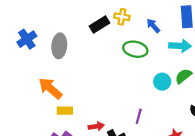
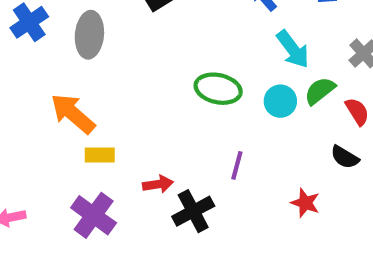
cyan arrow: (180, 46) -> (293, 49), moved, turned 50
green ellipse: (135, 49) -> (218, 89), moved

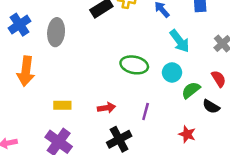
green semicircle: (320, 91) -> (191, 90), moved
orange arrow: (73, 114) -> (26, 71), moved, turned -124
red arrow: (158, 184) -> (106, 108), moved

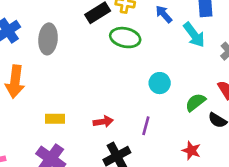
cyan arrow: (180, 41) -> (194, 35), moved
green ellipse: (134, 65) -> (125, 38), moved
cyan circle: (172, 72) -> (160, 83), moved

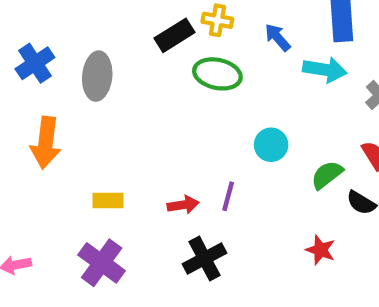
cyan arrow: (194, 35) -> (325, 70), turned -44
purple line: (146, 126) -> (228, 196), moved

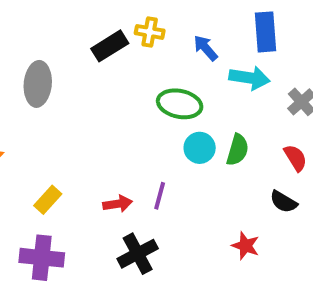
green ellipse: (217, 74) -> (180, 104), moved
green semicircle: (327, 175) -> (238, 150), moved, turned 144
yellow rectangle: (108, 201) -> (48, 200), turned -48
purple cross: (102, 263) -> (42, 258), turned -30

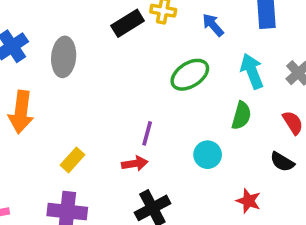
cyan arrow: (250, 78) -> (252, 71), moved, turned -120
green ellipse: (180, 104) -> (190, 75), turned -45
cyan circle: (200, 148) -> (208, 155), moved
purple line: (160, 196) -> (147, 133), moved

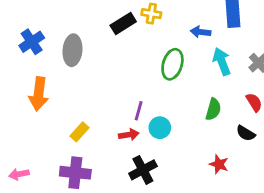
blue arrow: (213, 25) -> (201, 32), moved, turned -42
green ellipse: (190, 75) -> (172, 64), turned -40
green semicircle: (241, 116) -> (213, 109), moved
cyan circle: (208, 155) -> (160, 128), moved

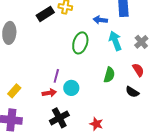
red star: (219, 164) -> (96, 124), moved

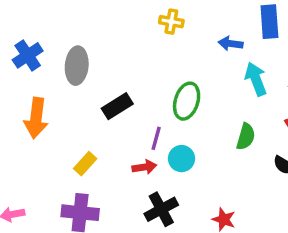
black rectangle: (45, 14) -> (117, 106), moved
green ellipse: (80, 43) -> (187, 101), moved

